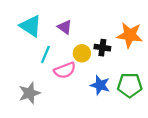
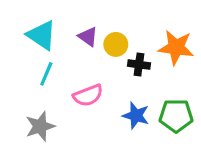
yellow circle: (82, 53) -> (116, 44), moved
cyan line: (45, 54) -> (46, 74), moved

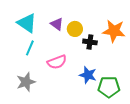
green pentagon: (176, 116) -> (109, 87), moved

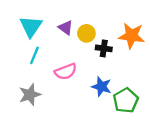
cyan triangle: (27, 23) -> (31, 26), turned 30
green pentagon: (109, 87) -> (126, 100), turned -30

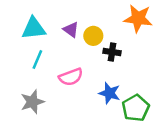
cyan triangle: (31, 26) -> (34, 28), turned 50
orange star: (132, 36) -> (138, 18), moved

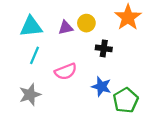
orange star: (138, 18) -> (128, 17), turned 30
purple triangle: (71, 30) -> (66, 28), turned -49
yellow circle: (93, 36) -> (86, 23), moved

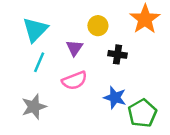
cyan triangle: (31, 27) -> (35, 30), turned -40
purple triangle: (66, 28) -> (74, 48), moved, turned -42

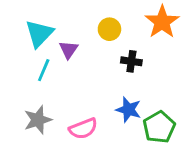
purple triangle: (74, 48) -> (69, 50), moved
pink semicircle: (74, 81) -> (83, 129), moved

